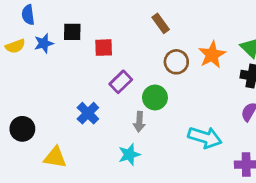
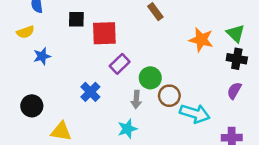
blue star: (44, 43) -> (42, 56), moved
red square: (104, 48) -> (104, 33), size x1.5
orange star: (212, 55) -> (201, 40), turned -30
brown circle: (176, 62) -> (169, 96), moved

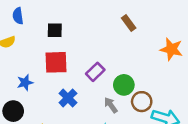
red square: (104, 33) -> (56, 62), moved
blue star: (42, 56) -> (25, 83), moved
gray arrow: (136, 100) -> (111, 105), turned 140

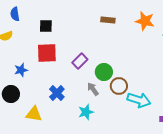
brown rectangle: (129, 23) -> (108, 20), turned -48
orange star: (171, 49) -> (145, 21), moved
blue cross: (68, 98) -> (57, 93), moved

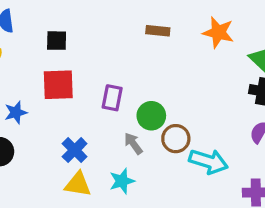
purple rectangle: (80, 61) -> (112, 98), turned -35
yellow triangle: (34, 114) -> (78, 184), moved

